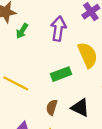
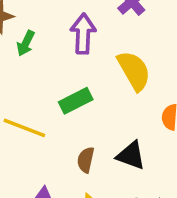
green rectangle: (61, 74) -> (76, 101), moved

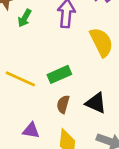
green rectangle: (76, 101) -> (59, 74), moved

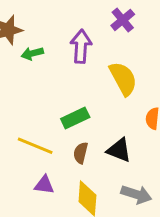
green arrow: (25, 18) -> (32, 53), turned 48
yellow line: (20, 79) -> (35, 146), moved

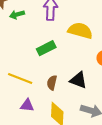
yellow semicircle: (123, 79) -> (80, 31), turned -45
green rectangle: (75, 118) -> (46, 48), moved

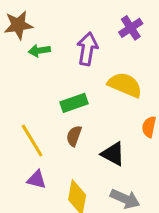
yellow line: (20, 78) -> (32, 140), turned 30
brown semicircle: (52, 83) -> (74, 136), moved

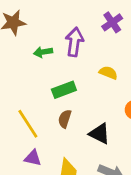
green arrow: (39, 51) -> (43, 52), moved
yellow semicircle: (125, 85) -> (108, 73), size x0.6

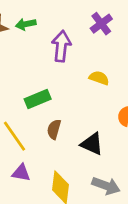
green arrow: (43, 52) -> (26, 24), moved
green rectangle: (64, 90) -> (38, 99), moved

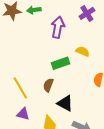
green rectangle: (38, 99) -> (60, 63), moved
black triangle: (92, 144) -> (65, 103), moved

